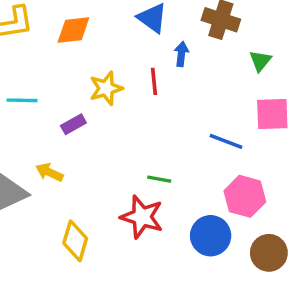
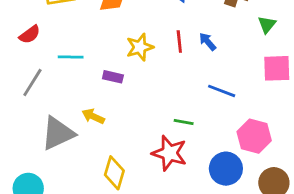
blue arrow: (181, 54) -> (208, 42), moved, turned -48
purple rectangle: (73, 124) -> (113, 77), turned 42
blue line: (226, 141) -> (222, 91), moved

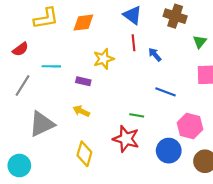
red line: (179, 42) -> (133, 43), moved
yellow arrow: (93, 116) -> (81, 111), moved

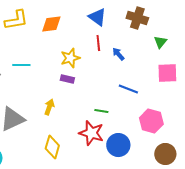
purple rectangle: (83, 81) -> (67, 79), moved
yellow arrow: (81, 111) -> (49, 107), turned 84
blue circle: (169, 151) -> (118, 145), moved

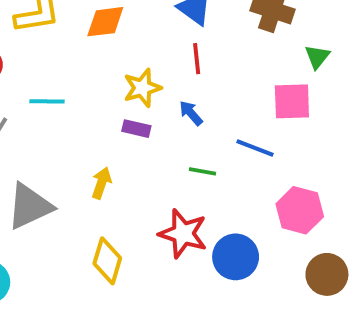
blue arrow: (118, 54) -> (191, 113), moved
pink square: (167, 73) -> (292, 101), moved
green line: (101, 111) -> (203, 171), moved

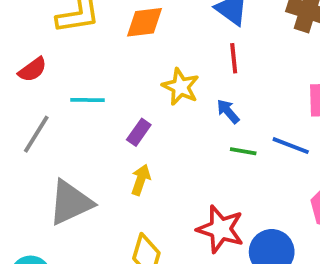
yellow star: (142, 88) -> (181, 87), turned -30
purple rectangle: (136, 129) -> (139, 132), moved, turned -68
green line: (203, 171) -> (243, 151), moved

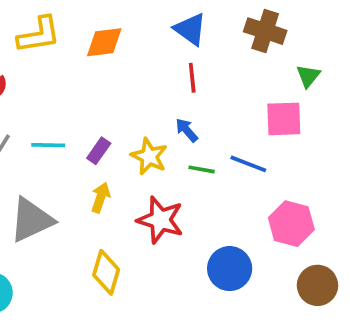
yellow star: (181, 87) -> (149, 156), moved
cyan line: (88, 100) -> (48, 145), moved
red star: (220, 229) -> (160, 220), moved

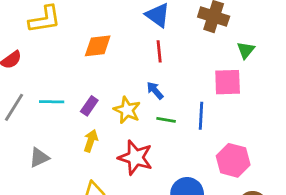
orange diamond: (104, 42) -> (98, 46), moved
blue line: (248, 164) -> (201, 116), turned 72
gray triangle: (31, 220) -> (39, 158), size x0.6

